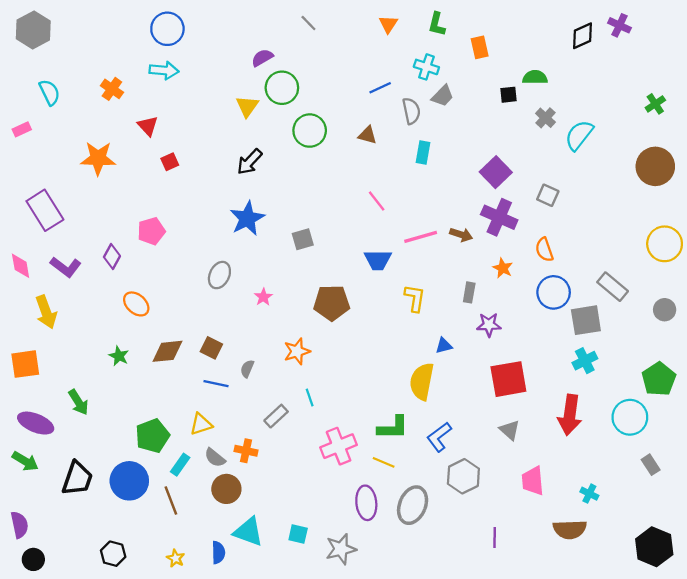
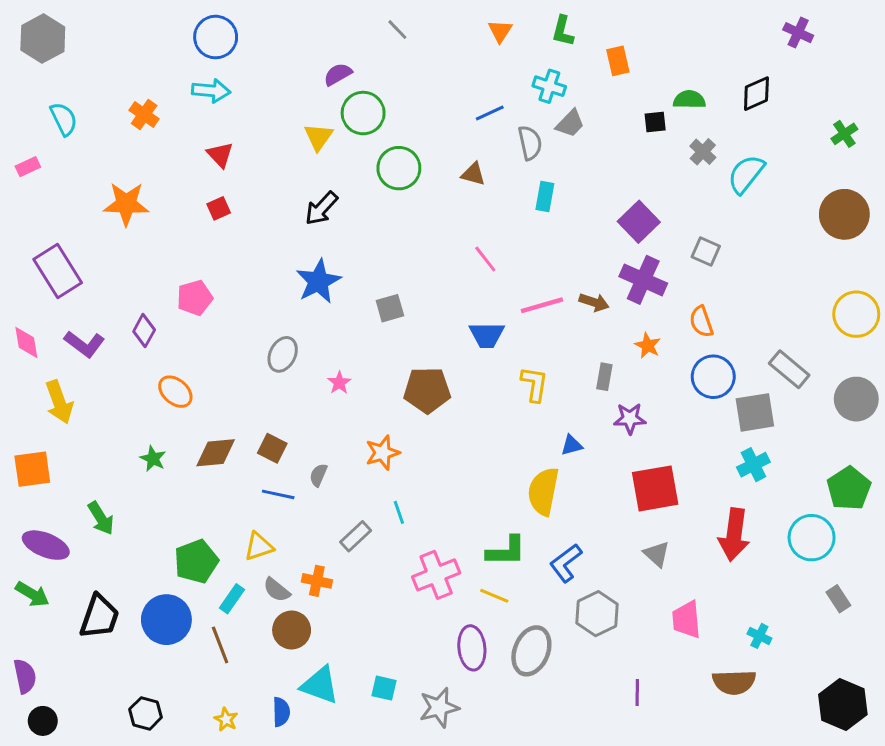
black diamond: (582, 36) -> (756, 94), moved
red triangle: (148, 126) -> (220, 155), moved
gray circle: (665, 310) -> (856, 399), size x1.5

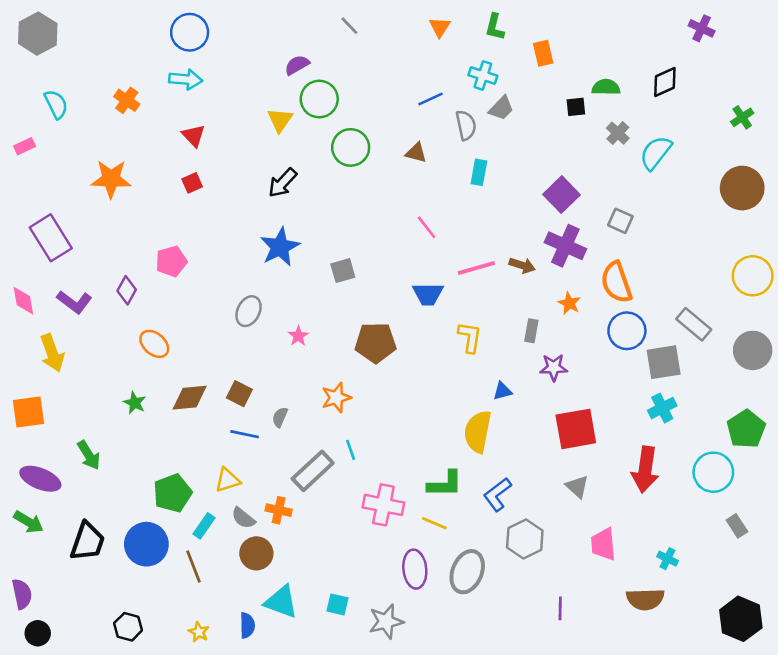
orange semicircle: (701, 322) -> (616, 282), size x1.5
gray rectangle: (356, 536) -> (313, 471), size x1.5
pink cross: (436, 575) -> (383, 505), turned 33

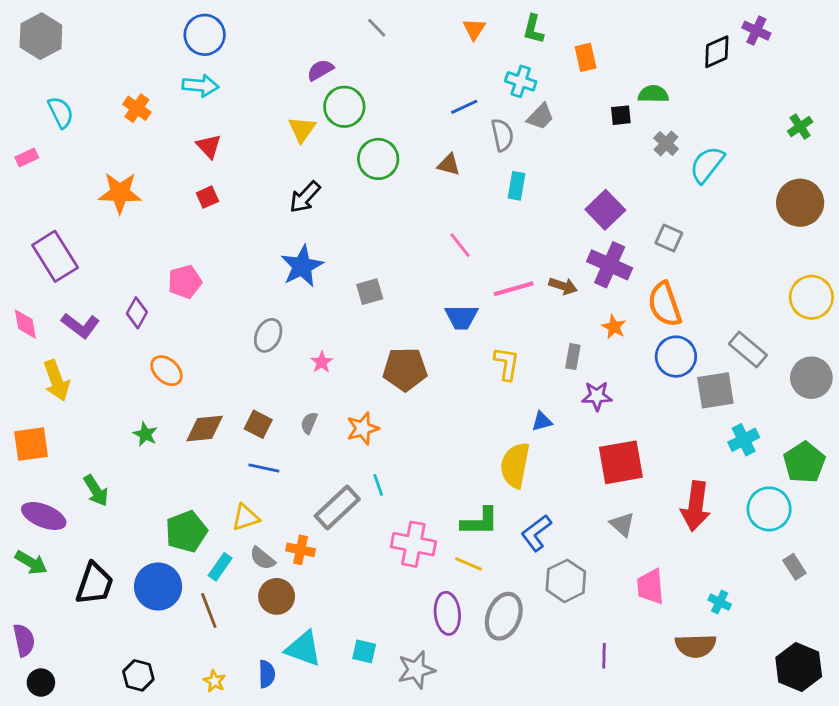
black diamond: (665, 82) -> (717, 52), moved
cyan cross: (662, 408) -> (744, 440), moved
gray semicircle: (280, 417) -> (309, 423), moved

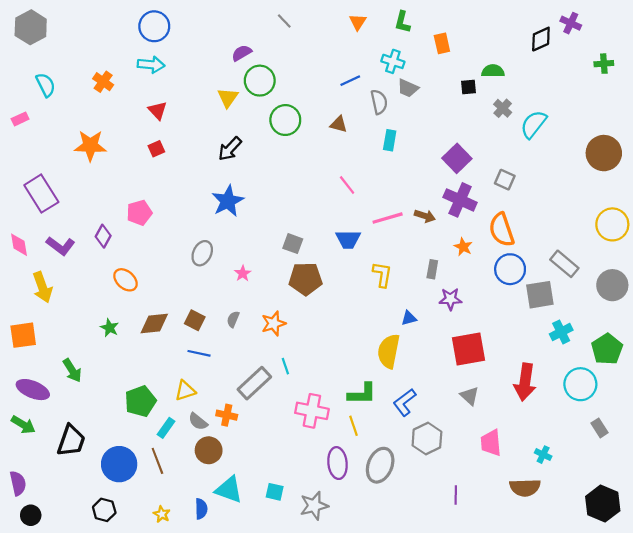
gray trapezoid: (540, 117) -> (408, 88), turned 70
green cross: (800, 127) -> (604, 64), moved, turned 30
gray square: (370, 292) -> (293, 244), moved, turned 36
yellow line: (468, 564) -> (353, 426), turned 48
blue circle: (158, 587) -> (119, 464), moved

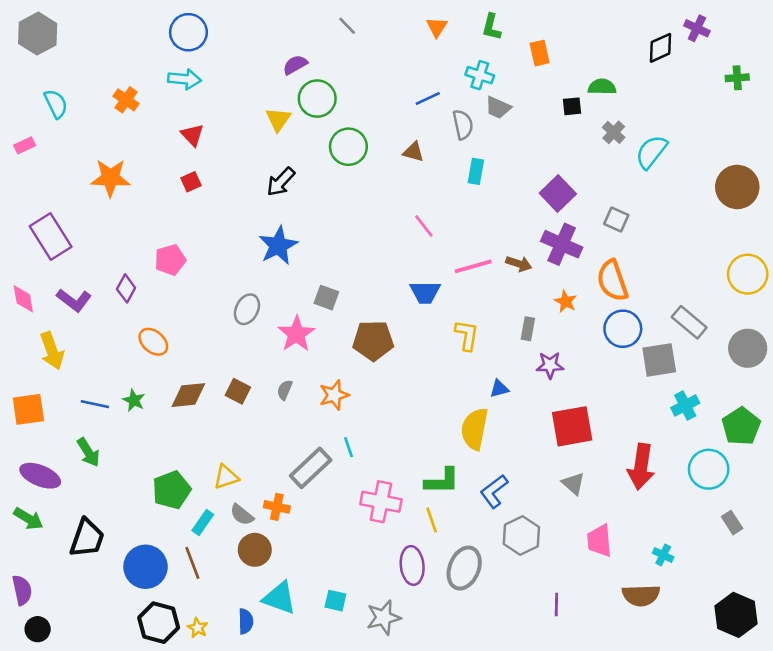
gray square: (293, 244) -> (326, 298), moved
pink star: (243, 273) -> (296, 334), size x1.8
blue line: (199, 353) -> (95, 404), moved
black hexagon: (104, 510) -> (159, 623), moved, size x1.4

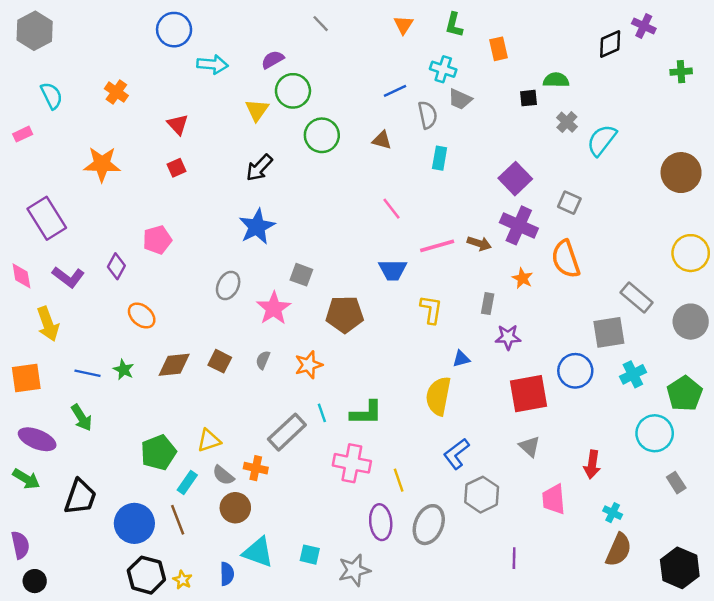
cyan arrow: (185, 79) -> (212, 64), moved
blue circle: (623, 329) -> (575, 371), moved
red arrow: (641, 467) -> (592, 464), moved, size x0.7
green L-shape: (442, 481) -> (366, 413), moved
brown semicircle: (641, 595) -> (619, 550), moved, turned -64

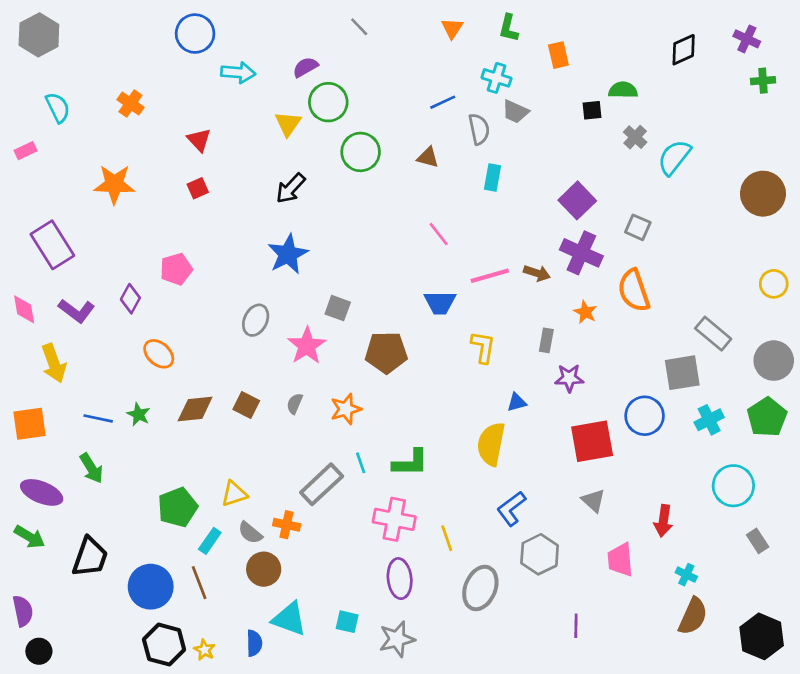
purple cross: (644, 26) -> (747, 39), moved
yellow circle: (691, 253) -> (774, 284), size x0.7
green pentagon: (685, 394) -> (767, 417), moved
purple ellipse: (381, 522) -> (400, 579), moved

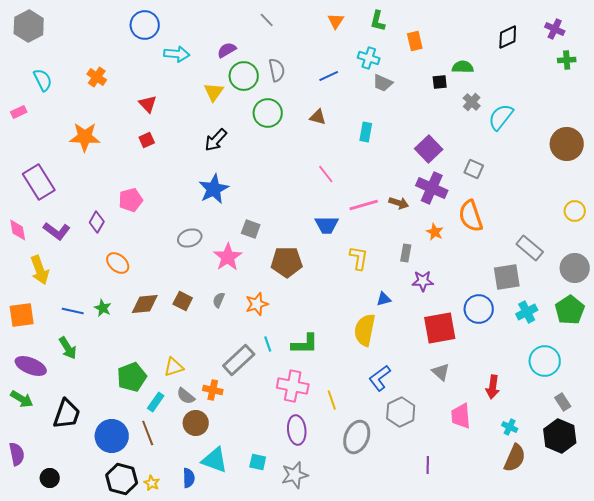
gray semicircle: (479, 129) -> (277, 70), moved
gray ellipse: (256, 320) -> (190, 238), turned 45
black hexagon: (762, 636) -> (560, 436), moved
black circle: (39, 651) -> (50, 478), moved

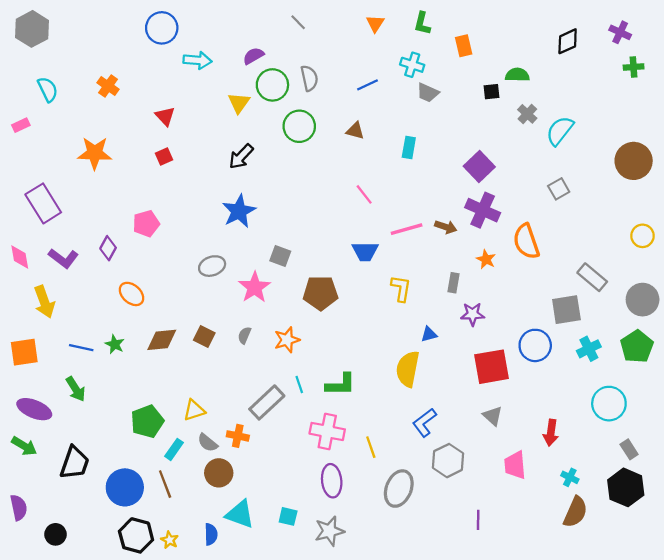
gray square: (474, 169) -> (559, 189), moved, turned 36

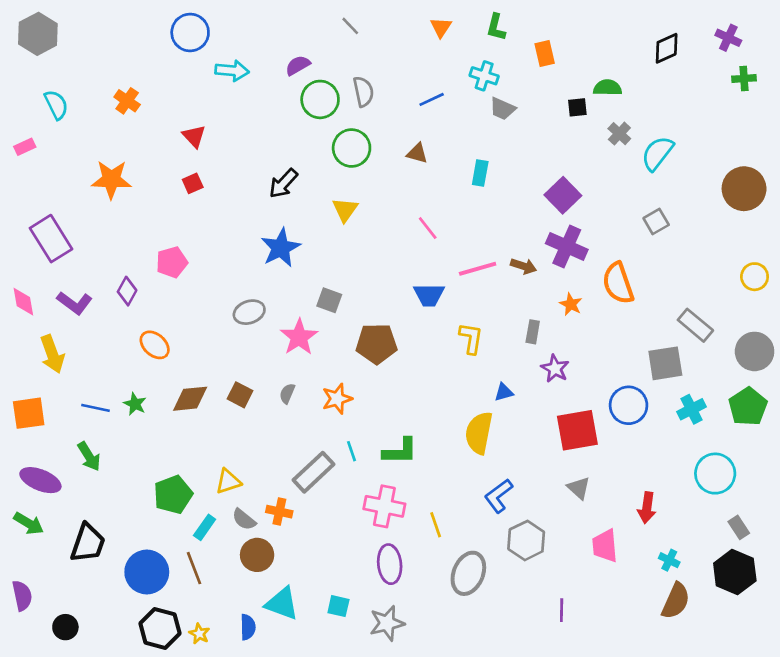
yellow triangle: (239, 103) -> (345, 210), moved
purple star: (473, 314) -> (555, 369), turned 30

